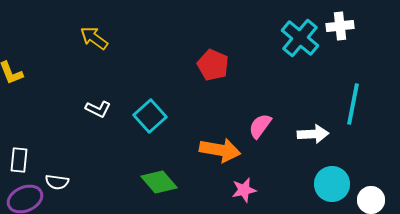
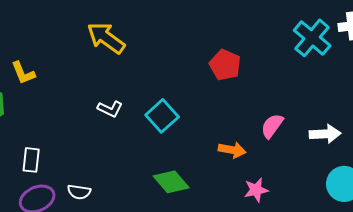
yellow arrow: (94, 38) -> (106, 38), size x1.4
orange arrow: (220, 150) -> (232, 150), size x0.7
white semicircle: (57, 182) -> (79, 192), moved

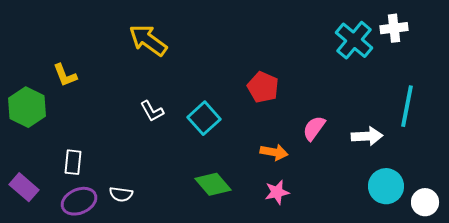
red pentagon: (225, 65) -> (263, 87), moved
white L-shape: (110, 109) -> (152, 111), turned 35
pink star: (256, 190) -> (277, 192), moved

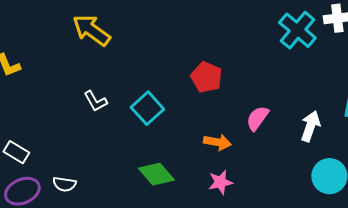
white arrow: (367, 136) -> (310, 126), turned -68
white rectangle: (73, 162) -> (16, 152), turned -65

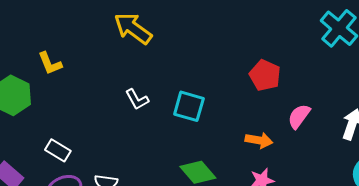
red pentagon: (206, 77) -> (265, 75), moved
cyan square: (147, 108) -> (189, 106), turned -32

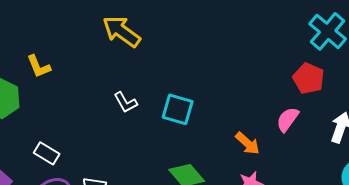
red pentagon: (265, 75) -> (309, 78), moved
orange arrow: (259, 140) -> (248, 143), turned 32

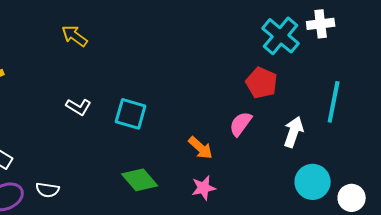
yellow arrow: (122, 31) -> (75, 36), size x0.7
white L-shape: (126, 102) -> (79, 107), turned -30

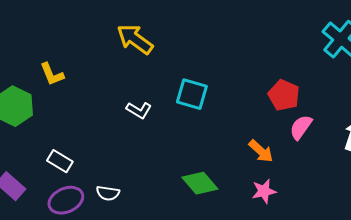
yellow arrow: (75, 36) -> (135, 39), size x1.4
red pentagon: (262, 83) -> (284, 95), moved
cyan square: (131, 114) -> (192, 94), moved

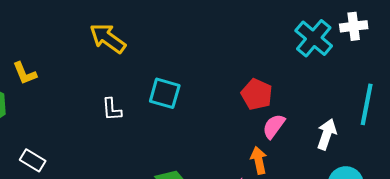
white L-shape: (139, 110) -> (112, 109), turned 55
orange arrow: (261, 151) -> (259, 160), moved, turned -144

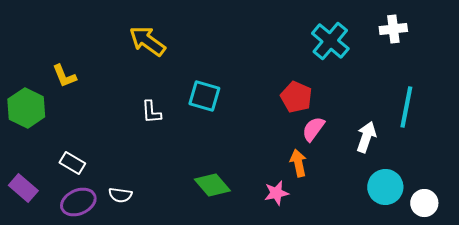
cyan cross: (314, 38) -> (330, 41), moved

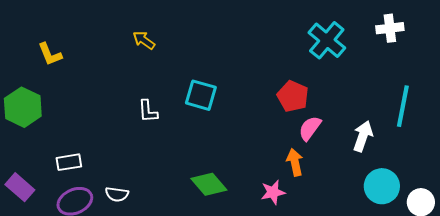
yellow arrow: (147, 41) -> (144, 40), size x0.6
yellow L-shape: (64, 76) -> (50, 54), moved
white rectangle: (72, 163) -> (69, 162), turned -40

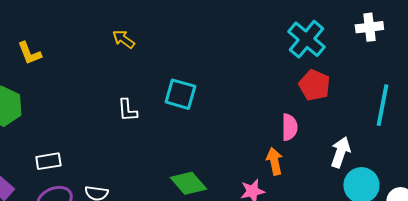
red pentagon: (293, 96) -> (314, 85), moved
pink semicircle: (310, 128) -> (289, 127), turned 144
white arrow: (363, 136) -> (340, 152), moved

